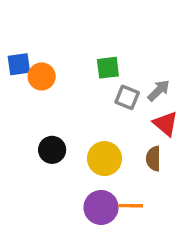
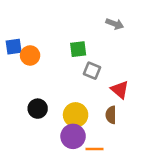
gray arrow: (159, 90) -> (115, 24), moved, turned 66
purple circle: (101, 207) -> (73, 136), moved

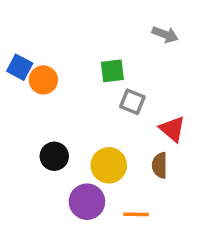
blue square: (14, 47) -> (20, 67), turned 36
purple circle: (73, 136) -> (87, 202), moved

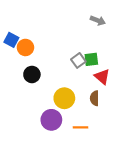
green square: (112, 71) -> (91, 59), moved
gray square: (132, 102) -> (78, 60), turned 32
black circle: (54, 156) -> (32, 74), moved

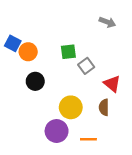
green square: (91, 59) -> (68, 52), moved

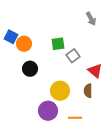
gray arrow: (107, 22) -> (91, 19), turned 40

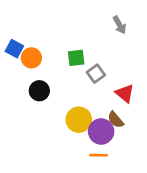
brown semicircle: (88, 91) -> (116, 120), turned -40
purple circle: (48, 111) -> (101, 131), moved

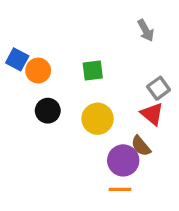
gray square: (96, 74) -> (159, 88), moved
yellow circle: (79, 120) -> (98, 119), moved

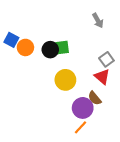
black circle: (48, 111) -> (50, 50), moved
orange line: (120, 189) -> (81, 127), turned -48

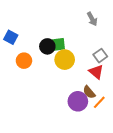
orange circle: (25, 47) -> (24, 61), moved
yellow circle: (65, 80) -> (65, 60), moved
orange line: (81, 127) -> (99, 102), moved

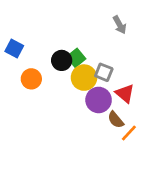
green square: (59, 44) -> (76, 58), turned -32
gray square: (100, 56) -> (104, 72), moved, turned -32
purple circle: (78, 101) -> (99, 100), moved

